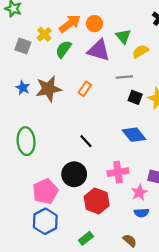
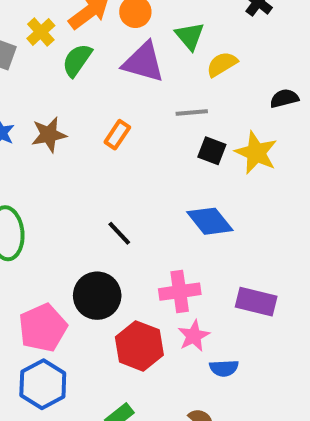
brown star: (48, 89) -> (49, 135), size x0.7
pink star: (139, 192) -> (194, 336), moved

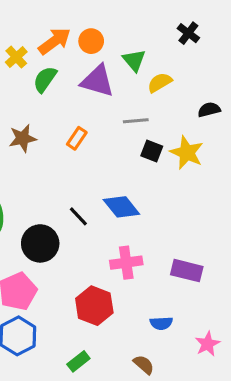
blue diamond: (210, 221) -> (121, 207), moved
black circle: (97, 296) -> (40, 243), moved
pink star: (194, 336) -> (207, 344), moved

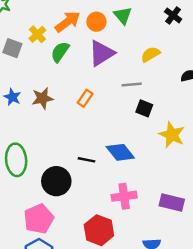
green triangle: (134, 60) -> (123, 15), moved
purple triangle: (98, 81) -> (101, 53), turned -48
yellow star: (187, 153) -> (172, 135), moved
black line: (78, 216) -> (86, 160), turned -36

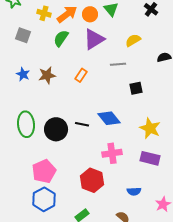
yellow cross: (37, 34) -> (44, 13), moved, turned -32
black square: (144, 108) -> (136, 88), moved, turned -32
yellow star: (172, 135) -> (150, 128), moved
black circle: (56, 181) -> (56, 129), moved

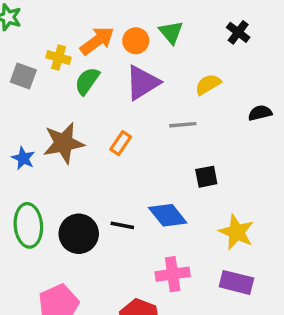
yellow cross: (44, 13) -> (59, 58), moved
blue star: (23, 74) -> (23, 158), moved
brown star: (47, 75) -> (64, 143), size x1.4
black square: (136, 88) -> (206, 177), moved

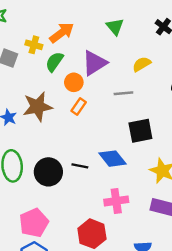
orange circle: (136, 41) -> (74, 82), moved
black square: (206, 177) -> (140, 131), size x1.5

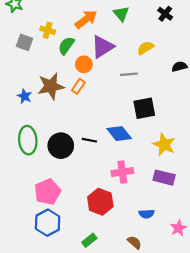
orange arrow: (62, 33) -> (86, 19), moved
orange rectangle: (79, 107) -> (78, 86), moved

